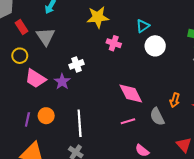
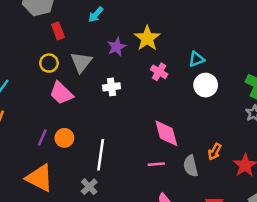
yellow star: (98, 17) -> (147, 38), turned 30
gray triangle: (46, 37) -> (81, 62), moved
purple star: (62, 82) -> (117, 47), moved

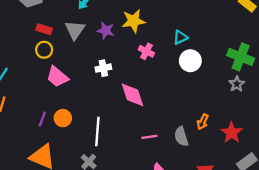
red rectangle: (58, 31) -> (44, 29), moved, turned -49
yellow star: (147, 38) -> (133, 21), turned 30
purple star: (117, 47) -> (106, 31), turned -30
gray triangle: (81, 62) -> (75, 30), moved
pink diamond: (166, 133) -> (133, 95), moved

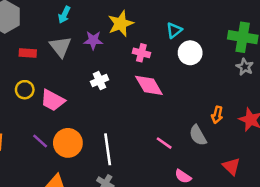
yellow circle: (44, 50) -> (25, 90), moved
pink diamond: (133, 95) -> (149, 85), moved
orange circle: (63, 118) -> (68, 143), size x1.5
purple line: (42, 119) -> (40, 141), moved, turned -56
pink line: (149, 137) -> (164, 143), turned 56

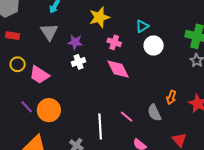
purple star: (93, 40) -> (75, 42), moved
red rectangle: (28, 53) -> (12, 36), moved
white line: (108, 149) -> (100, 127), moved

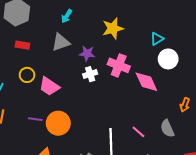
gray triangle: (49, 32) -> (61, 42), turned 42
pink cross: (114, 42) -> (119, 65), moved, size x1.5
pink diamond: (118, 69) -> (146, 82), moved
orange arrow: (171, 97) -> (185, 105), moved
purple line: (27, 107) -> (35, 119), turned -40

